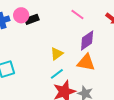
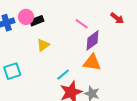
pink line: (77, 14) -> (82, 24), moved
yellow triangle: (57, 54) -> (43, 45), moved

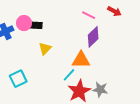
black rectangle: (37, 21) -> (35, 25), turned 32
pink line: (82, 24) -> (89, 15), moved
orange triangle: (92, 62) -> (81, 60), moved

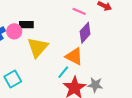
pink circle: (24, 23) -> (14, 31), moved
yellow triangle: (45, 49) -> (38, 47), size x1.6
orange triangle: (81, 60) -> (74, 56), turned 30

